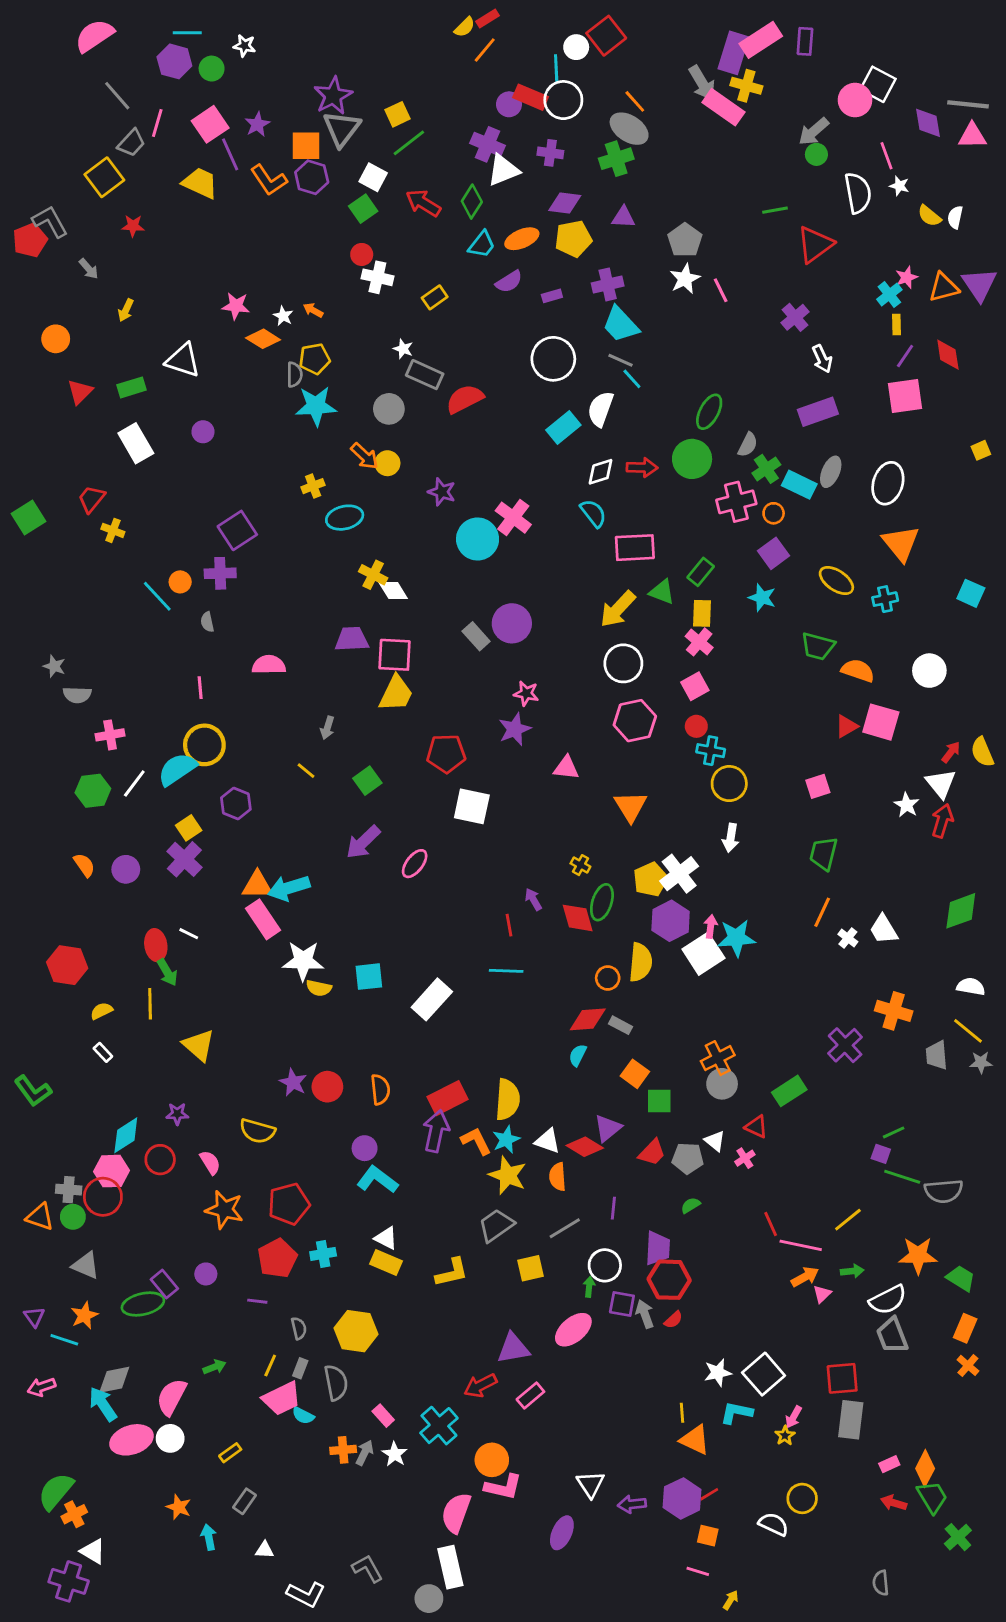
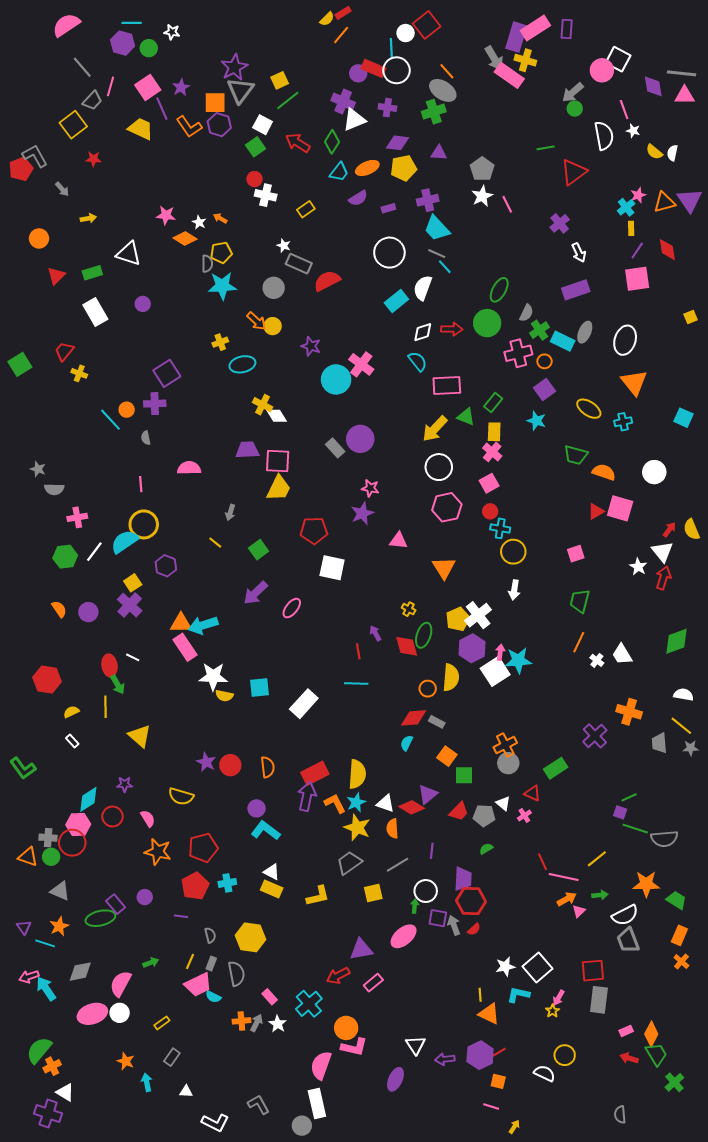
yellow arrow: (126, 310) -> (88, 218), turned -126
cyan arrow: (103, 1404) -> (46, 989), moved

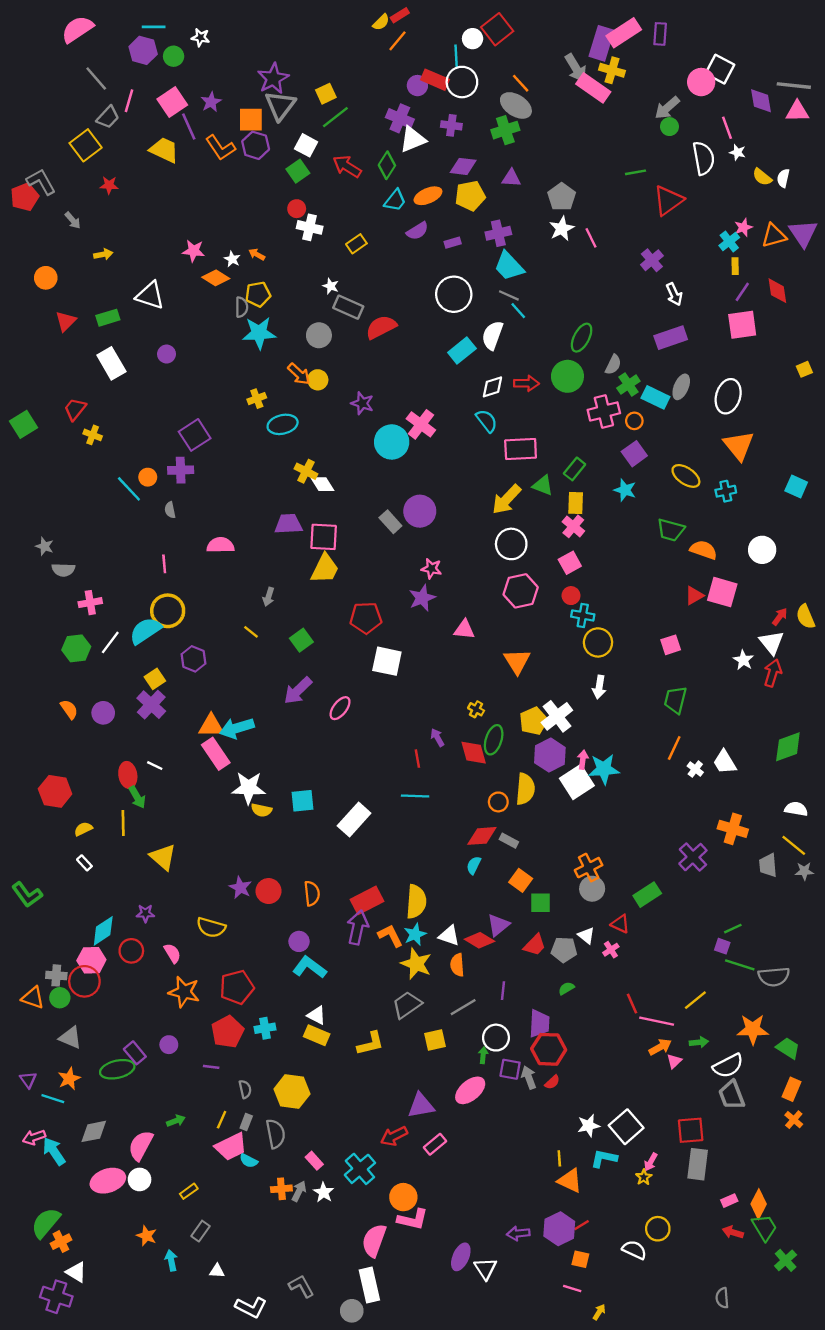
white triangle: (416, 1045) -> (485, 1269), moved

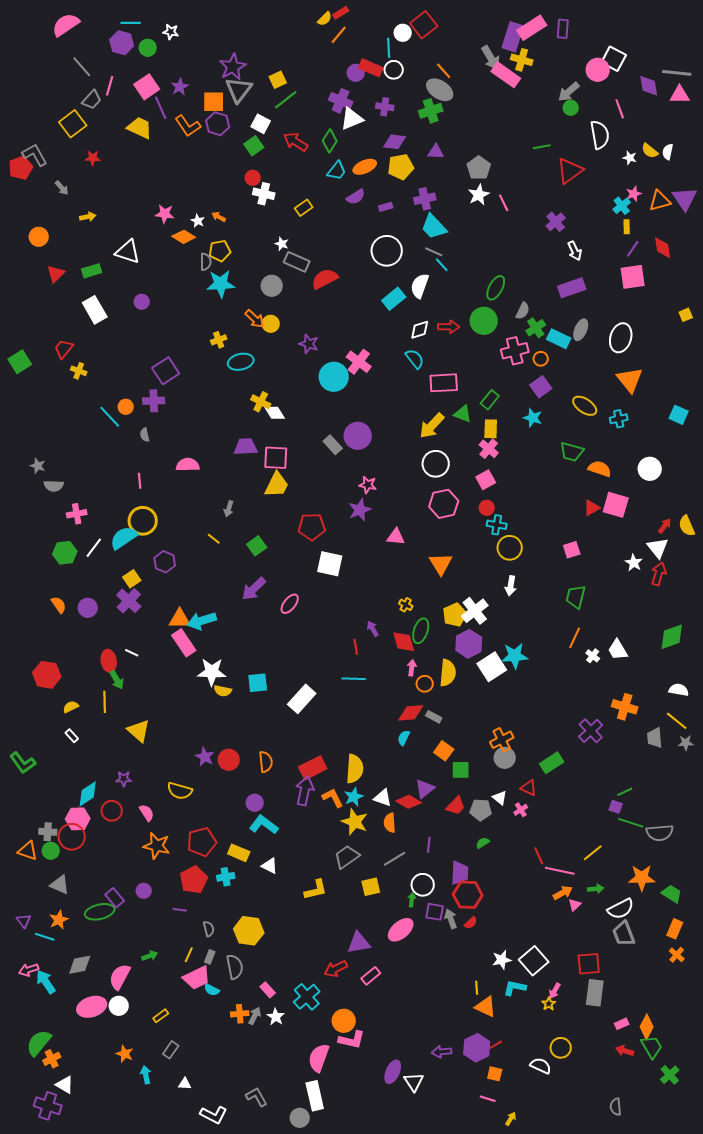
white circle: (462, 82) -> (394, 70), size x0.7
white star: (738, 152) -> (630, 158), moved
pink arrow: (583, 760) -> (412, 668), moved
yellow rectangle: (317, 1035) -> (239, 853), moved

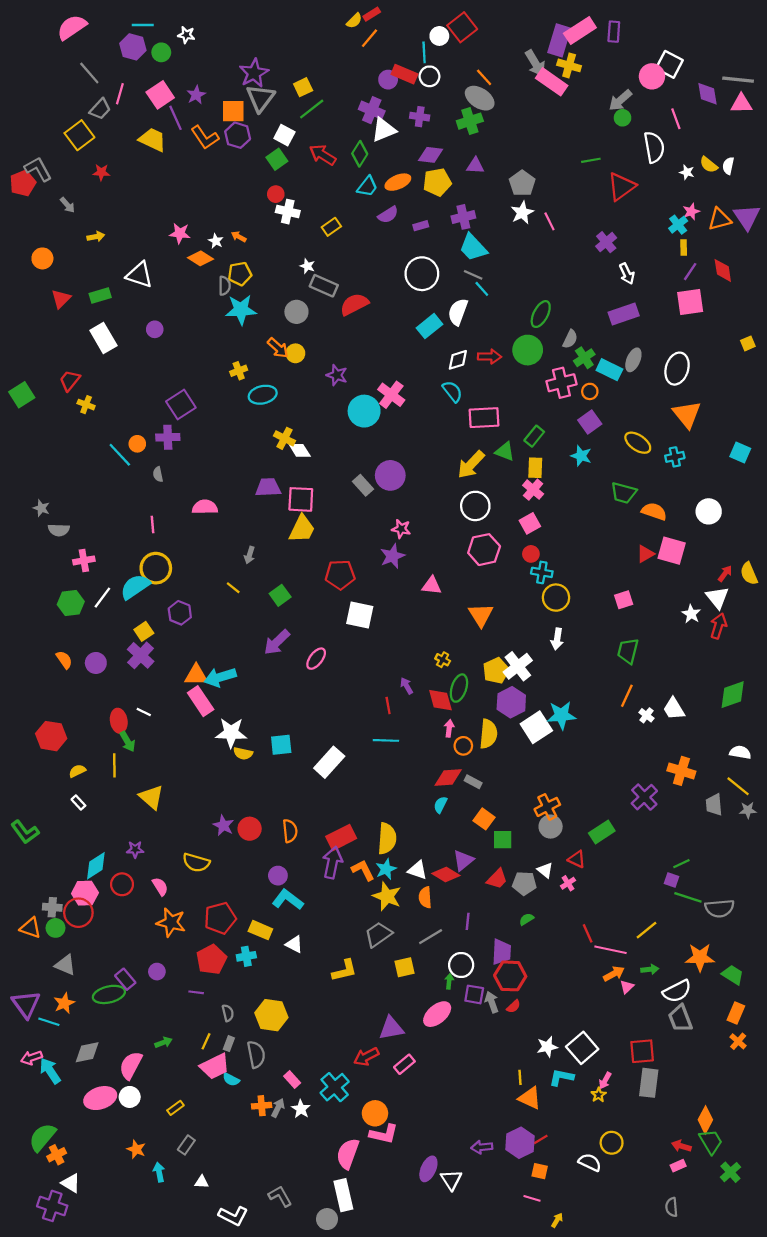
purple triangle: (24, 921) -> (26, 1004), size x1.8
pink rectangle: (622, 1024) -> (678, 1166), moved

